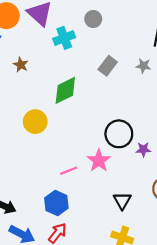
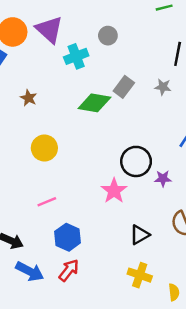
brown star: (21, 65) -> (29, 98), moved
green diamond: (65, 90) -> (94, 103), moved, turned 36
pink line: (69, 171) -> (47, 202), moved
black triangle: (122, 201) -> (140, 235), turned 30

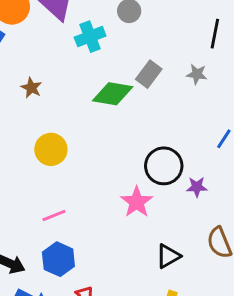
blue hexagon: (68, 237) -> (58, 259), moved

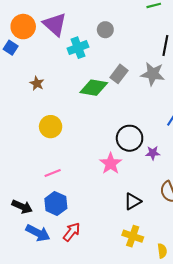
gray star: (197, 74) -> (153, 74), size x1.6

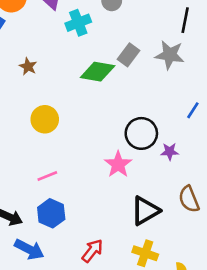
black triangle: (133, 201) -> (145, 211), size x1.4
red arrow: (72, 232) -> (92, 251), moved

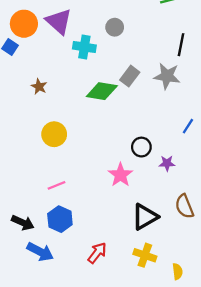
cyan cross: (78, 23) -> (84, 47), turned 30
black circle: (141, 133) -> (141, 147), size x0.7

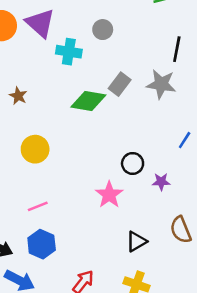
black triangle: (145, 217) -> (136, 241), size x0.7

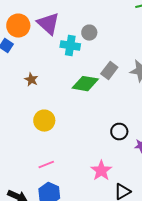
gray circle: (103, 30) -> (89, 33), moved
pink star: (109, 195) -> (101, 171), moved

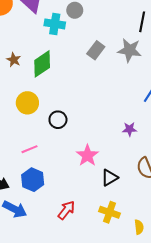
green diamond: (85, 84) -> (42, 64), moved, turned -44
black circle: (119, 132) -> (58, 120), moved

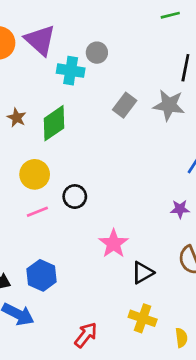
purple star: (129, 129) -> (180, 209), moved
pink line: (30, 149) -> (37, 212), moved
red arrow: (66, 210) -> (86, 335), moved

